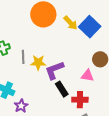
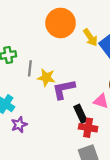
black rectangle: (62, 89) -> (80, 114), moved

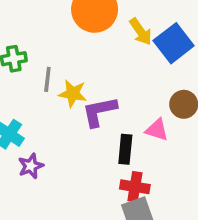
black rectangle: (80, 114) -> (125, 149), turned 30
red cross: (88, 128) -> (135, 187), moved

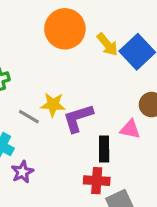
gray line: (47, 79) -> (29, 117), moved, turned -60
red cross: (135, 187) -> (97, 181), moved

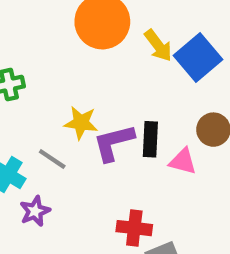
gray line: (29, 117) -> (52, 159), moved
black rectangle: (104, 149) -> (150, 139), moved

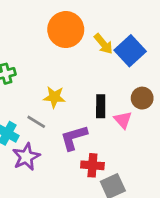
purple L-shape: (114, 143) -> (74, 138), moved
pink triangle: (183, 161) -> (123, 120), turned 36
purple star: (35, 211) -> (26, 157), size x1.4

